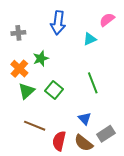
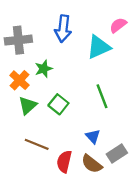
gray cross: (18, 33) -> (18, 40), size x1.6
cyan triangle: (90, 39) -> (99, 47), size x1.6

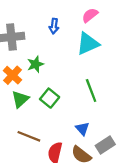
pink semicircle: (118, 25) -> (90, 15), moved
blue arrow: (63, 29) -> (54, 26), size x0.6

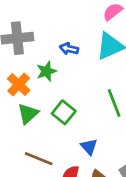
blue arrow: (54, 26) -> (69, 49), moved, turned 96
blue triangle: (82, 129) -> (89, 147), moved

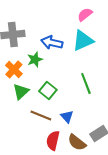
blue arrow: (69, 49) -> (52, 42), size x1.5
brown line: (39, 159) -> (41, 115), moved

